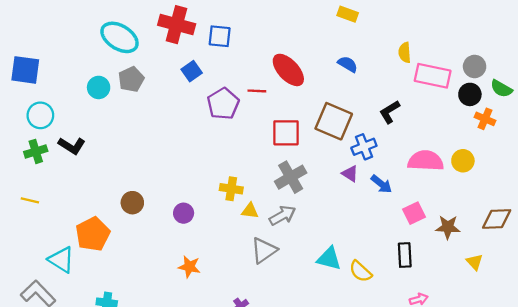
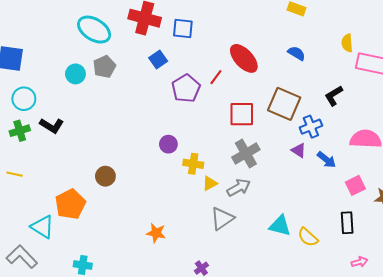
red line: (257, 91) -> (216, 77), turned -56
yellow triangle: (250, 211) -> (210, 183), turned -35
purple circle: (184, 213) -> (168, 144), moved

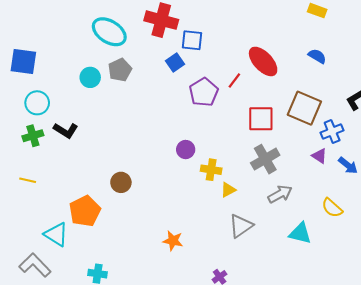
blue square: (183, 28) -> (192, 40), moved
gray arrow: (239, 188) -> (280, 194), moved
yellow semicircle: (308, 237) -> (332, 208), moved

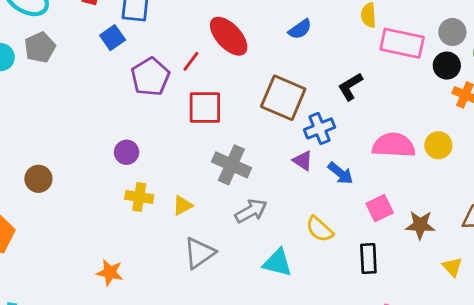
blue semicircle: (317, 56) -> (300, 29), turned 114
red square: (261, 119) -> (205, 107), moved
gray cross: (265, 159) -> (231, 165), turned -36
yellow cross: (211, 170) -> (139, 197), moved
brown circle: (121, 182) -> (38, 179), moved

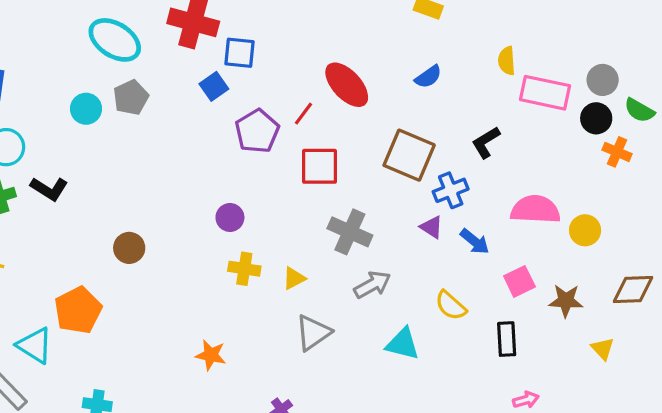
yellow circle: (438, 145) -> (585, 230), moved

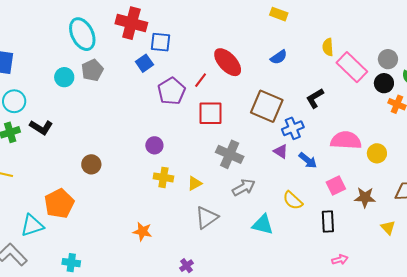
cyan ellipse: (115, 40) -> (82, 34), turned 32
pink rectangle: (545, 93) -> (352, 67), turned 32
cyan triangle: (35, 345) -> (32, 226), turned -50

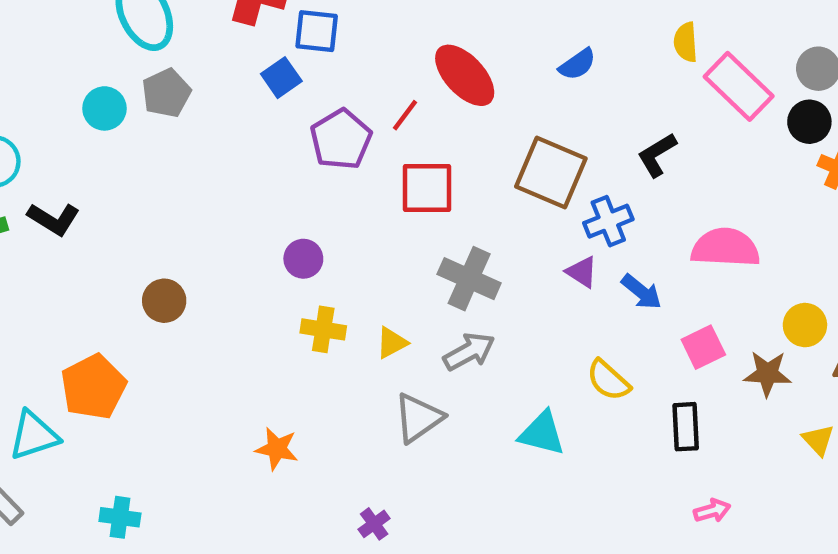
yellow circle: (377, 153) -> (805, 325), moved
gray arrow: (244, 187) -> (469, 352), moved

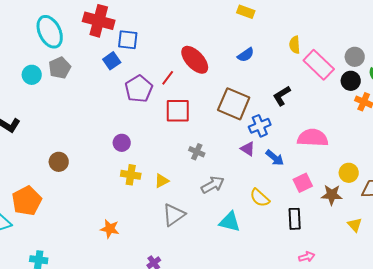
gray cross: (469, 279) -> (197, 152), size x0.6
gray arrow: (469, 352) -> (213, 185), moved

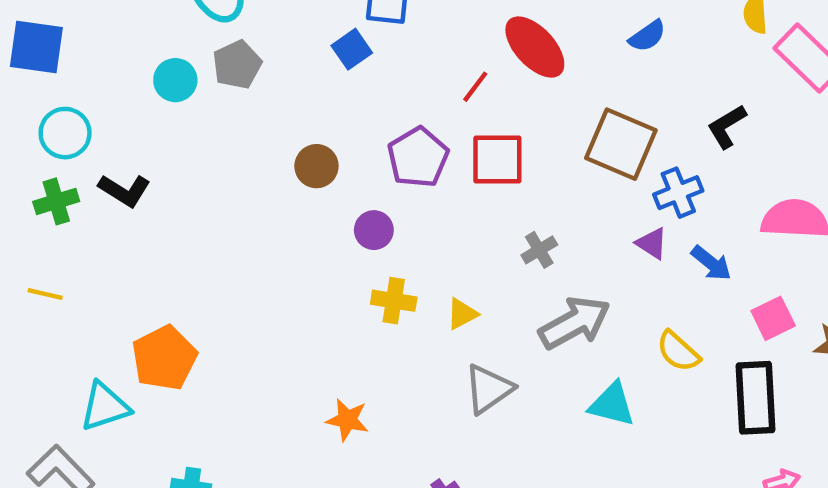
purple pentagon: (139, 89) -> (418, 157), moved
gray cross: (197, 152) -> (539, 250), turned 35
brown circle: (59, 162) -> (316, 166), moved
gray arrow: (213, 185) -> (575, 323), size x1.4
black rectangle: (295, 219) -> (755, 398), size x1.5

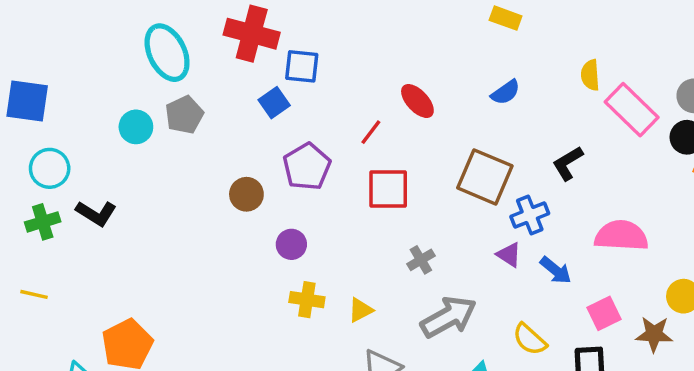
red ellipse: (535, 47) -> (417, 101), size x0.7
purple pentagon: (418, 157) -> (307, 167), moved

